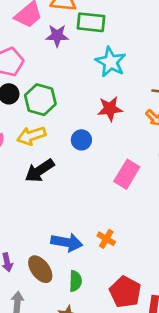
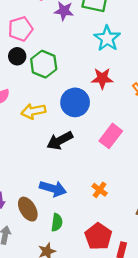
yellow arrow: (31, 136) -> (33, 111), moved
blue circle: (81, 140) -> (75, 102), size x1.6
black arrow: (39, 171) -> (60, 141), moved
orange cross: (106, 239) -> (100, 190), moved

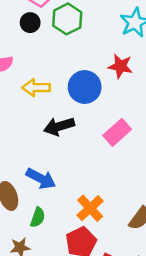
green hexagon: (44, 64) -> (67, 19), moved
orange cross: (100, 190) -> (90, 208), moved, size x1.5

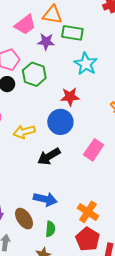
red star: (120, 66) -> (70, 97), moved

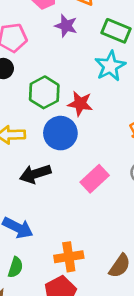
green rectangle: (72, 33) -> (116, 31), moved
green hexagon: (34, 74) -> (44, 92), moved
orange cross: (88, 212) -> (69, 257), turned 35

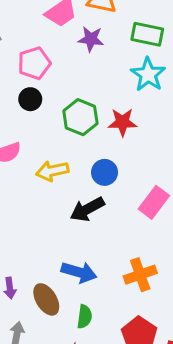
blue circle: (60, 133) -> (105, 172), moved, size x0.7
orange cross: (69, 257) -> (140, 275), moved

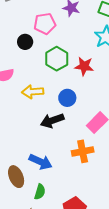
pink pentagon: (34, 63) -> (45, 24), moved
orange cross: (140, 275) -> (83, 151), moved

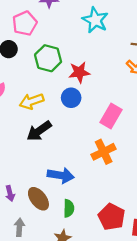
red star: (84, 66) -> (79, 72), moved
black arrow: (52, 121) -> (39, 131), moved

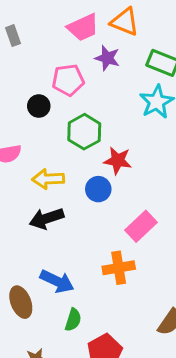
green semicircle: (69, 208) -> (73, 320), moved

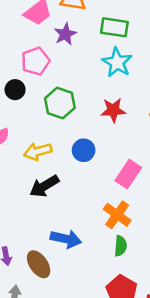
purple star: (107, 58) -> (65, 34), turned -30
red star: (118, 160) -> (113, 110), moved
orange cross: (119, 268) -> (117, 215), turned -32
green semicircle: (73, 320) -> (121, 246), moved

